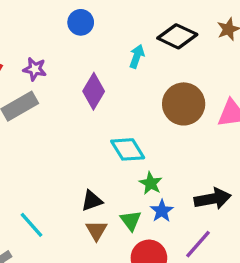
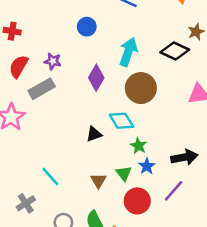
black diamond: (177, 36) -> (175, 51), moved
cyan arrow: (137, 56) -> (128, 52), size x1.6
brown circle: (184, 104) -> (141, 88), moved
black triangle: (92, 201) -> (94, 134), moved

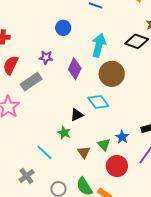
purple star: (53, 61) -> (46, 57), moved
green star: (138, 146) -> (64, 133), moved

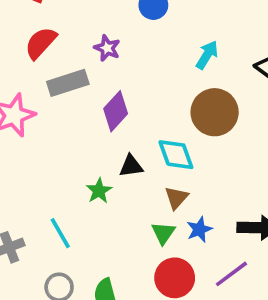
cyan arrow: (99, 45) -> (207, 55), size x0.7
purple diamond: (75, 69) -> (116, 111), moved
cyan line: (45, 152) -> (60, 233), moved
brown triangle: (84, 152) -> (176, 198), moved

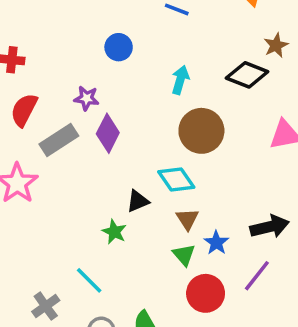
purple diamond: (116, 111) -> (108, 133), moved

